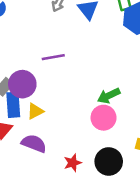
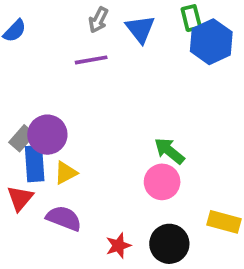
purple line: (53, 57) -> (91, 60), moved
green arrow: (109, 96) -> (169, 151), turned 65

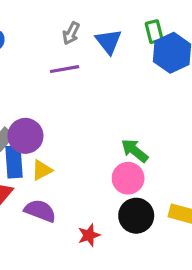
black circle: (169, 244) -> (136, 216), moved

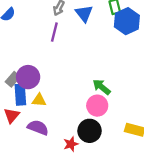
purple line: (65, 69) -> (54, 32), turned -66
yellow triangle: (42, 170) -> (39, 100), turned 32
black circle: (136, 216) -> (90, 131), moved

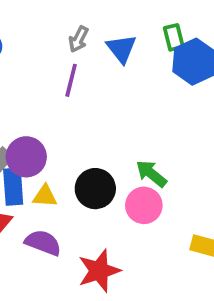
black circle: (90, 131) -> (95, 189), moved
red star: (71, 144) -> (99, 271), size x1.6

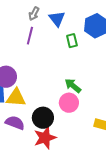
green rectangle: (174, 37) -> (72, 41), moved
black circle: (95, 189) -> (43, 118), moved
yellow triangle: (45, 196) -> (16, 98), size x1.5

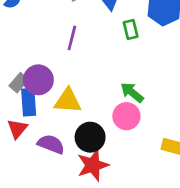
purple line: (30, 36) -> (72, 38), moved
yellow triangle: (16, 98) -> (68, 101), moved

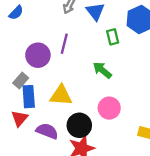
purple circle: (38, 80) -> (38, 55), moved
green arrow: (132, 92) -> (102, 70), moved

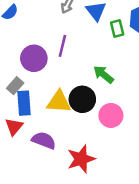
green rectangle: (113, 37) -> (117, 28), moved
black circle: (79, 125) -> (82, 99), moved

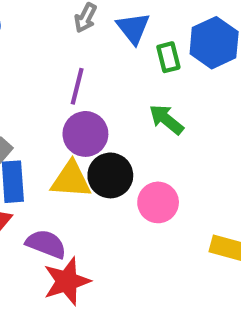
purple circle: (34, 58) -> (85, 134), moved
green arrow: (103, 74) -> (166, 119), moved
red star: (81, 159) -> (67, 281), moved

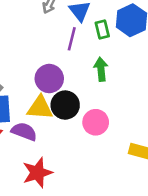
purple line: (77, 86) -> (72, 39), moved
green arrow: (166, 119) -> (101, 69), turned 45
purple semicircle: (46, 244) -> (24, 132), moved

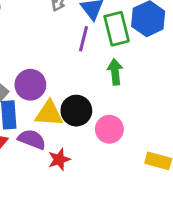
green rectangle: (102, 29) -> (117, 29), size x1.6
purple circle: (49, 79) -> (30, 85), moved
red star: (37, 173) -> (59, 159), moved, size x0.7

